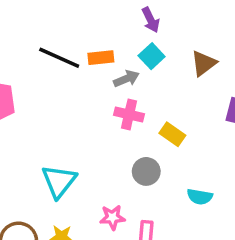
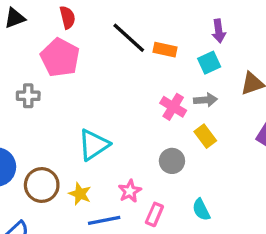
gray arrow: (126, 79) -> (205, 100), moved
cyan semicircle: (200, 197) -> (201, 210), moved, turned 35
pink star: (112, 217) -> (130, 191), turned 30

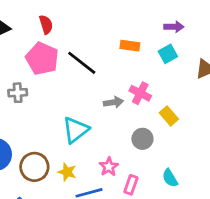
purple arrow: (219, 31) -> (174, 27), turned -78
black line: (129, 38) -> (82, 63), moved
gray arrow: (205, 100) -> (113, 102), moved

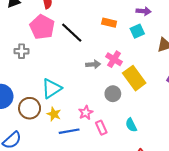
yellow rectangle: (169, 116) -> (134, 78), size x1.6
cyan triangle: (76, 130) -> (52, 88), moved
pink rectangle: (131, 185) -> (101, 128), turned -48

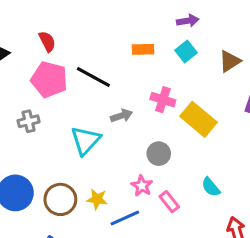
gray arrow: (93, 64) -> (122, 116), moved
cyan triangle: (52, 88) -> (86, 140), moved
gray circle: (113, 94) -> (159, 154), moved

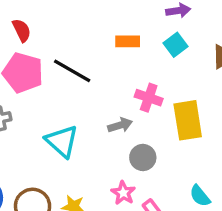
gray arrow: (122, 116) -> (120, 125), moved
yellow rectangle: (198, 119) -> (188, 120), turned 40
cyan triangle: (86, 140) -> (62, 141), turned -32

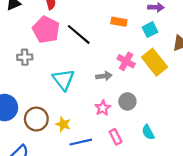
yellow rectangle: (188, 120) -> (155, 62), moved, turned -40
gray circle: (143, 157) -> (127, 101), moved
pink star: (123, 193) -> (103, 108), moved

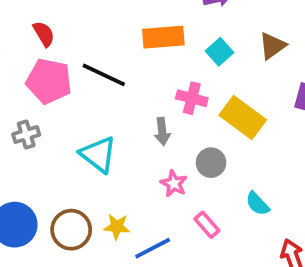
orange rectangle: (119, 22) -> (163, 37), size x1.5
cyan square: (150, 30) -> (219, 52), moved
yellow rectangle: (155, 62) -> (243, 118), moved
gray arrow: (104, 76) -> (162, 131), turned 105

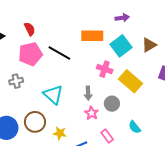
cyan square: (219, 52) -> (121, 46), size x1.5
pink pentagon: (49, 81) -> (30, 54), turned -30
gray arrow: (162, 131) -> (88, 93), moved
brown circle: (71, 230) -> (35, 122), moved

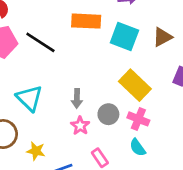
cyan square: (121, 46) -> (124, 37), turned -35
pink cross: (105, 69) -> (138, 119), moved

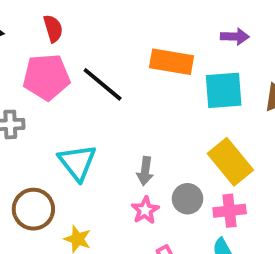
cyan square: (124, 37) -> (224, 90), turned -32
pink cross: (138, 119) -> (230, 211), turned -35

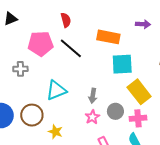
red semicircle: (53, 29) -> (66, 20), moved
cyan square: (224, 90) -> (122, 64), moved
cyan triangle: (77, 162) -> (56, 90), turned 45

